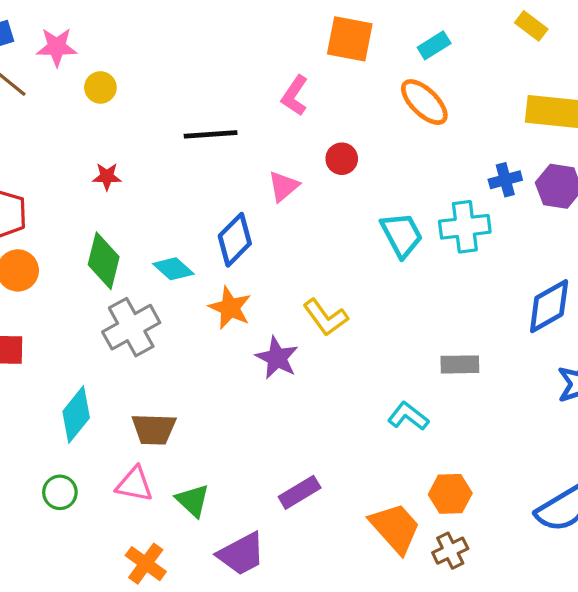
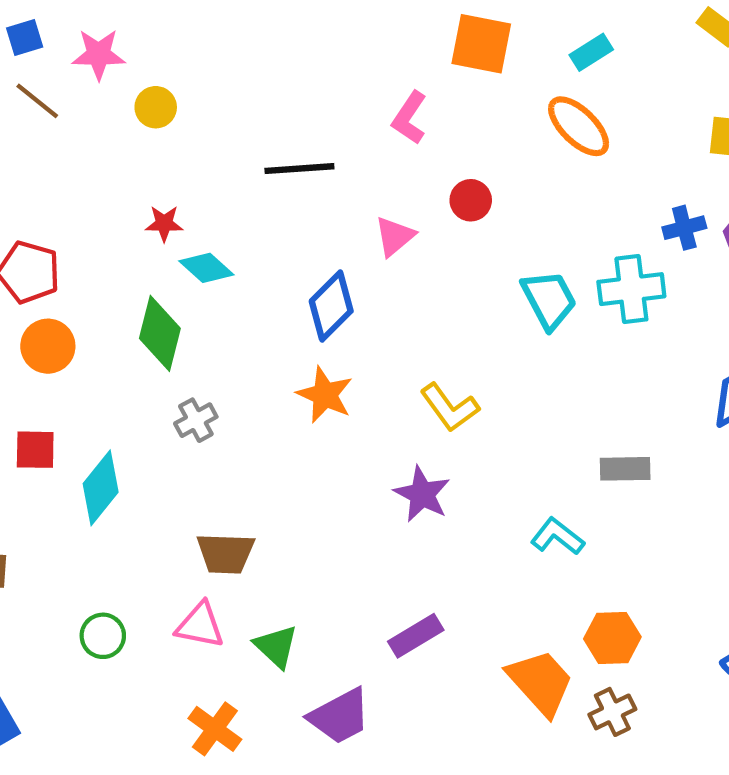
cyan diamond: (173, 269) -> (206, 268), moved
gray cross: (131, 327) -> (196, 420), size x0.6
purple star: (277, 358) -> (422, 494), moved
cyan diamond: (76, 415) -> (101, 488), moved

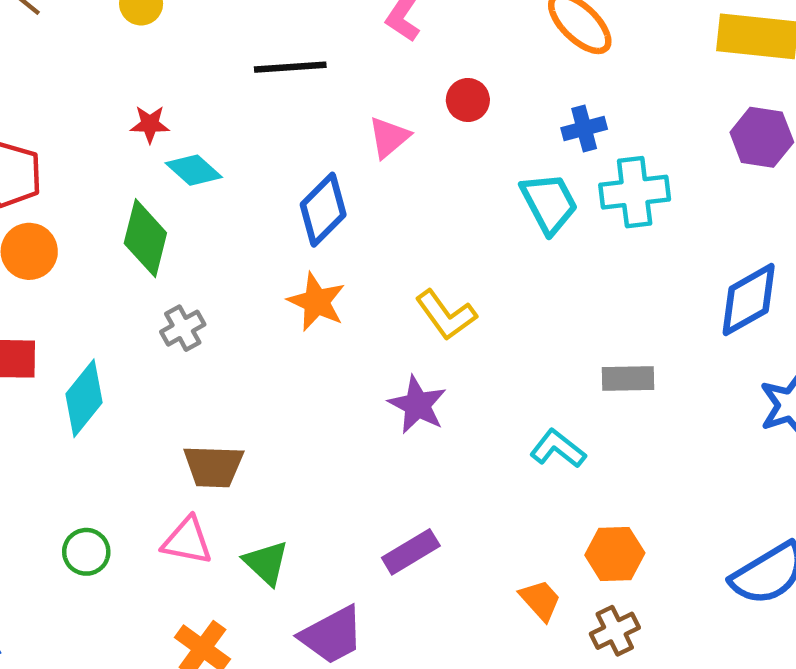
blue cross: (684, 228) -> (584, 129), moved
orange trapezoid: (541, 682) -> (540, 600), size x0.6

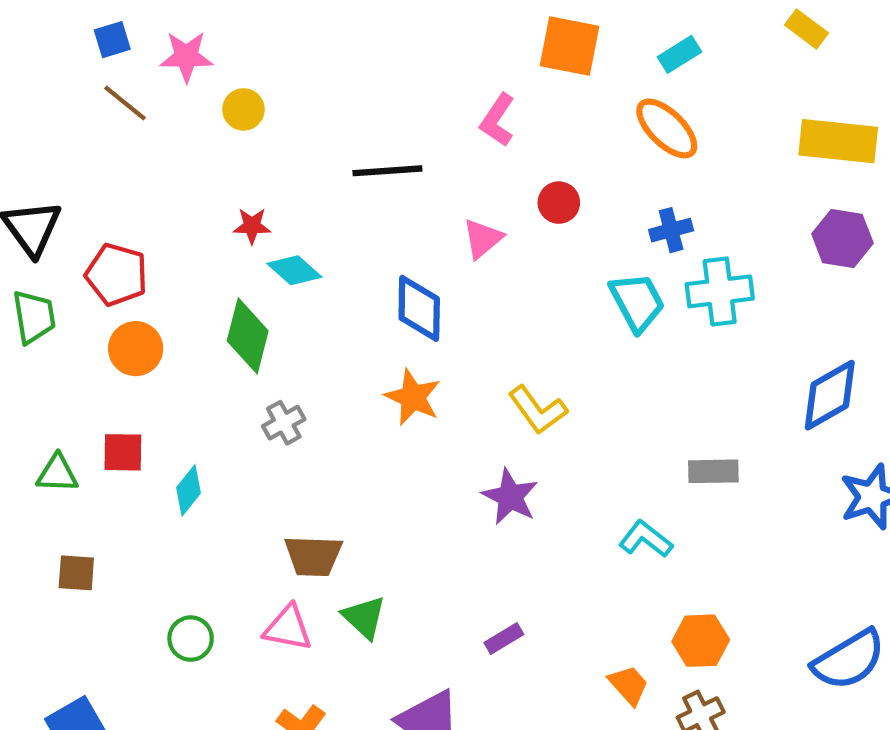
blue diamond: (323, 210) -> (419, 308), turned -44
cyan diamond: (84, 398) -> (188, 490), size x0.7
purple rectangle: (411, 552) -> (504, 639), size x0.7
green triangle: (266, 563) -> (364, 617), moved

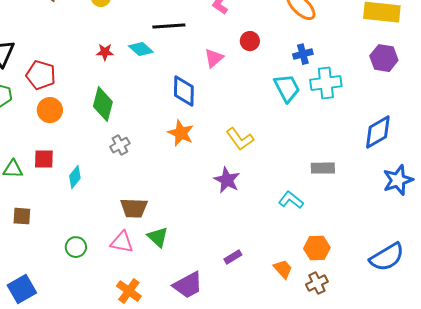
cyan diamond: (294, 270) -> (141, 49), moved
purple rectangle: (504, 639) -> (233, 257), moved

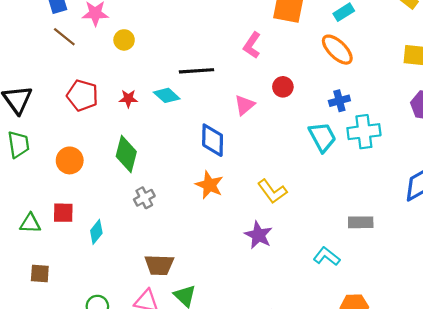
red pentagon: (41, 75) -> (82, 95), moved

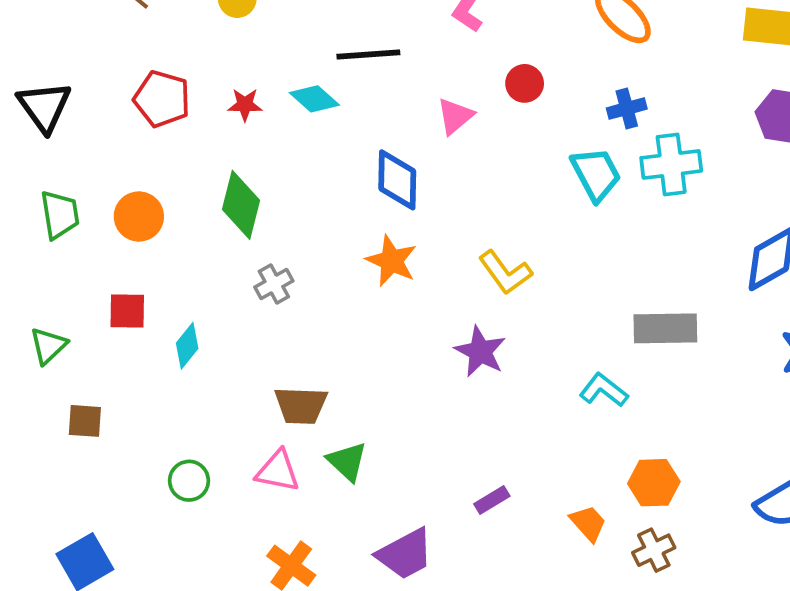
green trapezoid: (18, 144) -> (60, 215), moved
gray rectangle: (361, 222) -> (665, 328), size x1.4
green triangle: (30, 223) -> (48, 346), moved, turned -45

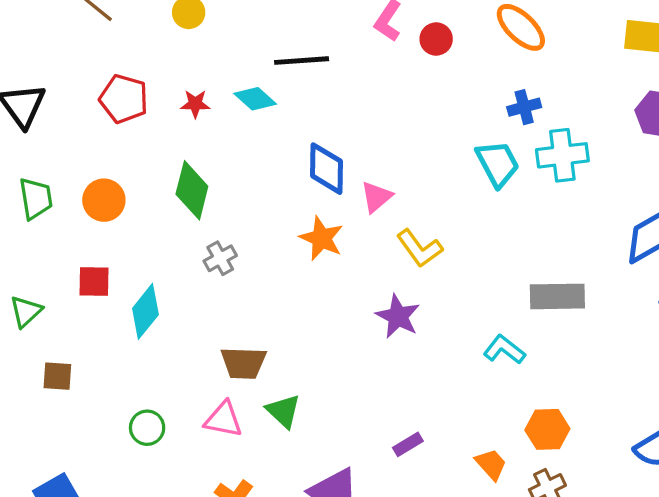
red circle: (525, 83) -> (436, 39), moved
pink triangle: (455, 116) -> (376, 197), moved
cyan diamond: (187, 346) -> (145, 311), size x1.4

